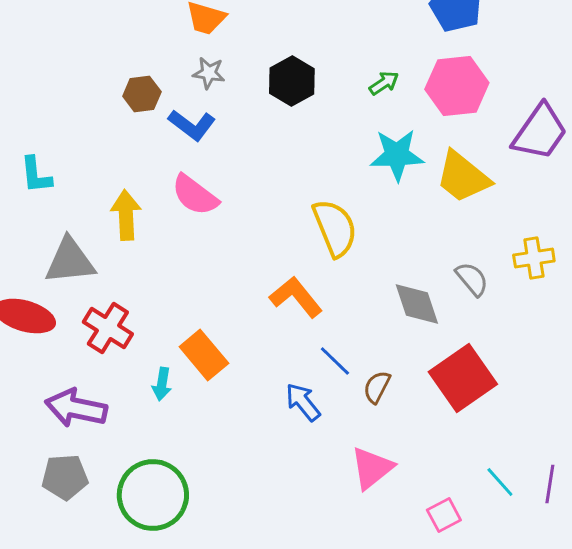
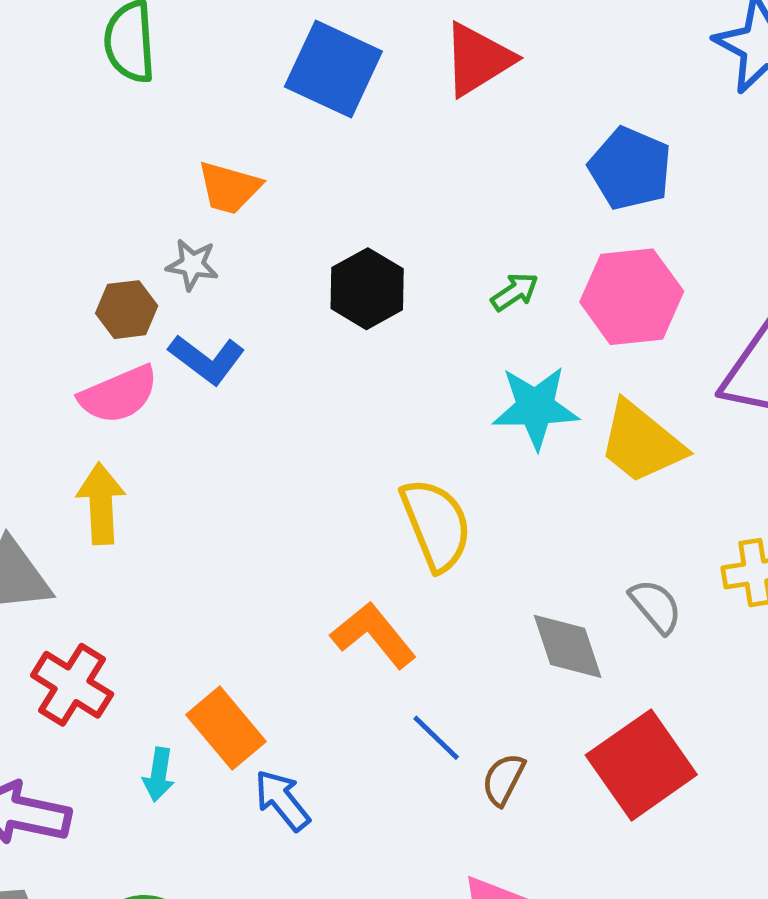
gray star: (209, 73) -> (192, 265), moved
pink semicircle: (195, 195) -> (119, 395), moved, turned -60
blue arrow: (303, 402) -> (282, 800), moved

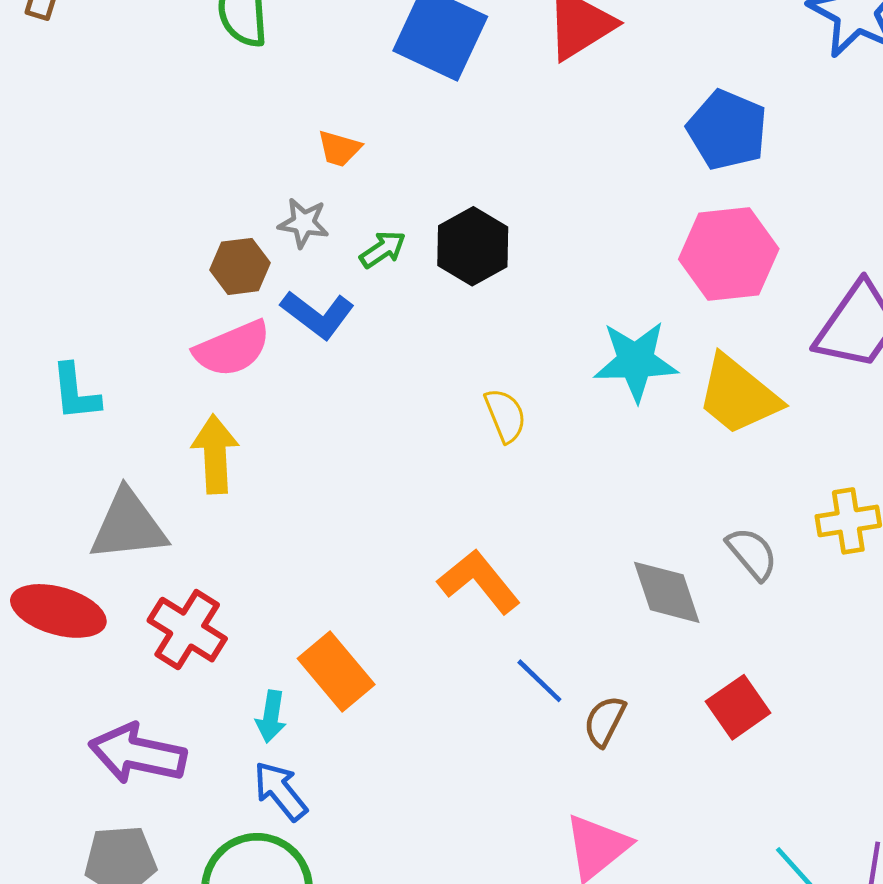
orange trapezoid: (229, 188) -> (339, 148), size x0.7
green arrow: (515, 292) -> (383, 249), moved
yellow semicircle: (436, 524) -> (505, 415), moved, size x0.6
red square: (641, 765) -> (738, 707), size x0.6
blue arrow: (282, 800) -> (280, 791), moved

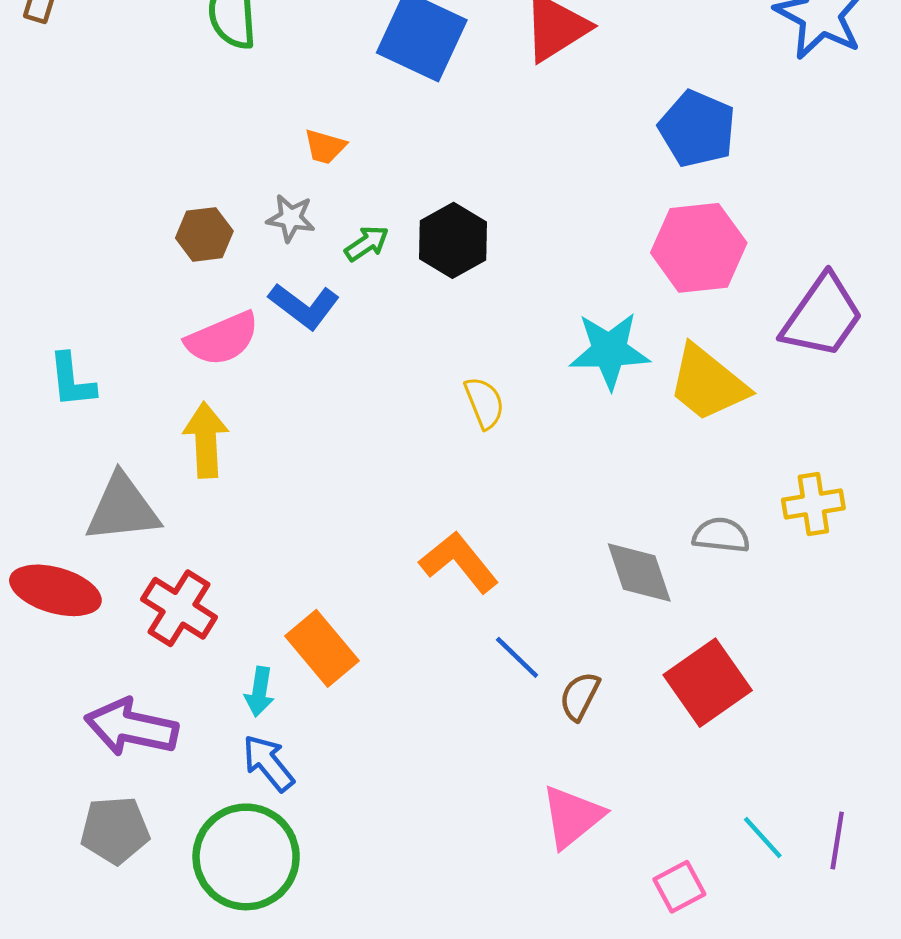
brown hexagon: (240, 266) -> (204, 234), moved
gray semicircle: (752, 554) -> (721, 535), turned -44
red square: (738, 707) -> (708, 683), size x1.4

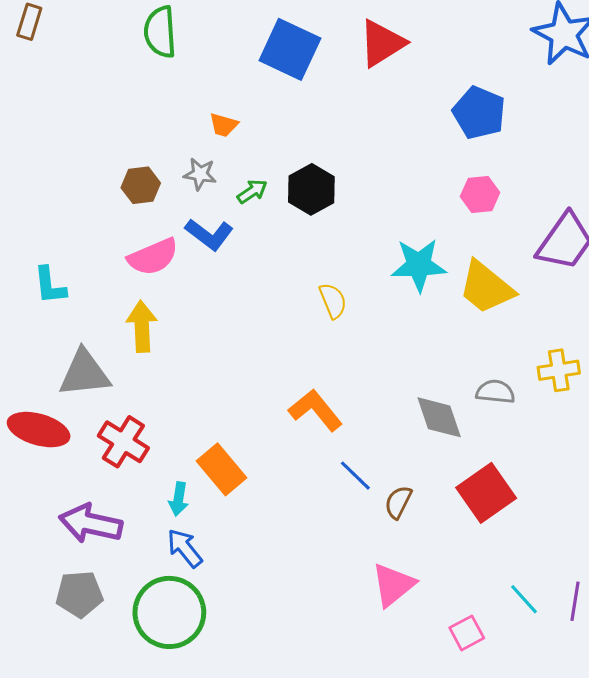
pink hexagon: (699, 248) -> (480, 194), size x0.6

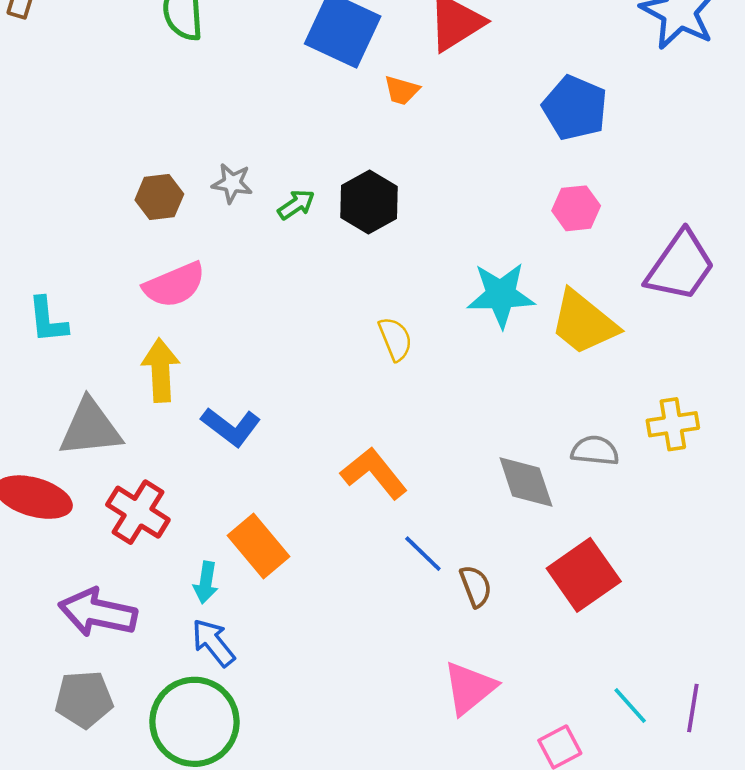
orange trapezoid: (224, 125) -> (402, 90), moved
blue L-shape: (209, 234) -> (231, 427), moved
brown semicircle: (398, 502) -> (476, 586), turned 132

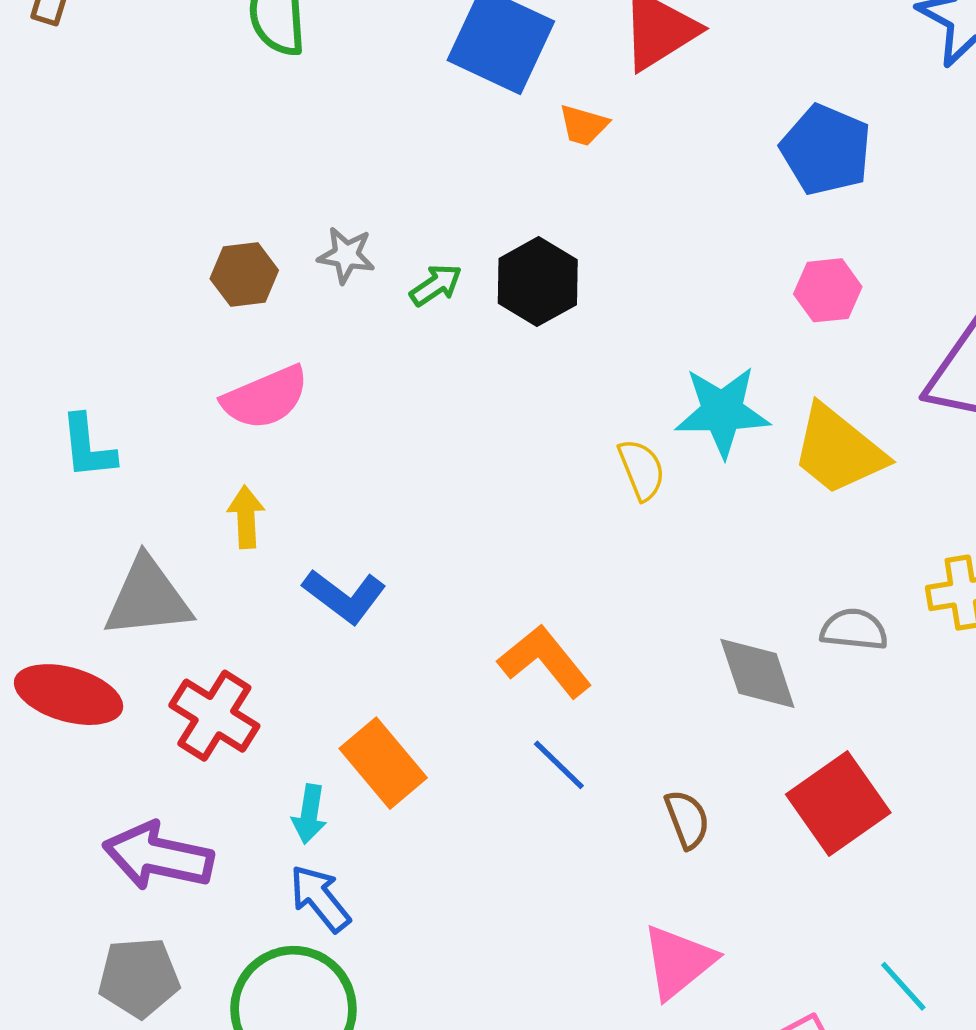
yellow semicircle: (395, 339) -> (641, 470), moved
yellow arrow: (161, 370) -> (246, 517), size x0.7
blue line: (423, 554) -> (559, 765), moved

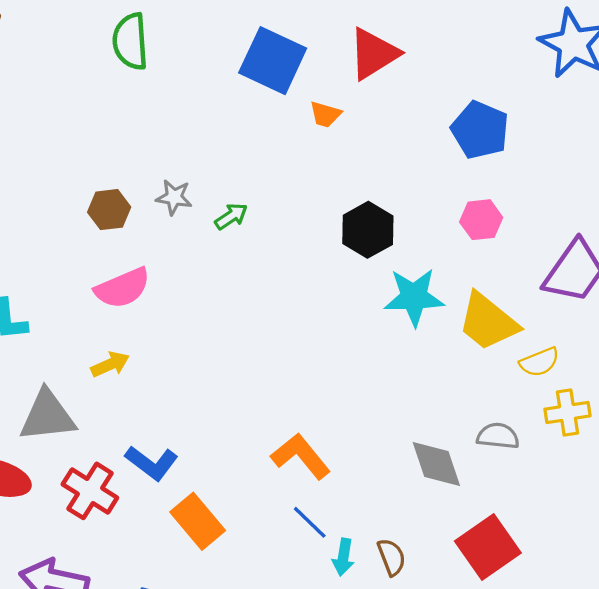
black hexagon: (538, 282) -> (368, 230), moved
yellow semicircle: (641, 470) -> (539, 362), moved, turned 90
yellow arrow: (246, 517) -> (110, 364), turned 69
blue L-shape: (344, 596) -> (152, 463), moved
cyan arrow: (309, 814) -> (343, 557), moved

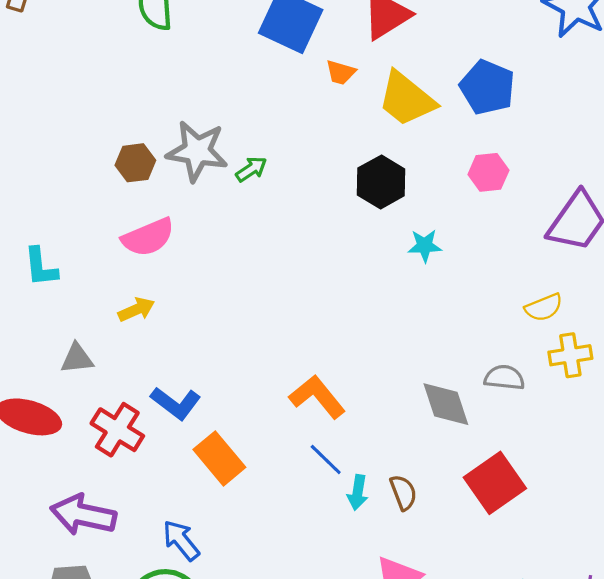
gray star: (174, 197) -> (197, 151), size x1.8
cyan star: (414, 297) -> (425, 246), size x0.6
yellow trapezoid: (488, 322) -> (407, 99), moved
gray triangle: (47, 416) -> (77, 358), size x0.6

